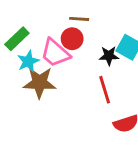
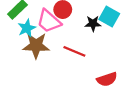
red line: (105, 90) -> (74, 51), moved, turned -50

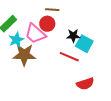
cyan square: (109, 17) -> (84, 44), moved
red line: (74, 51) -> (69, 57), moved

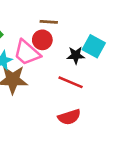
cyan square: (84, 44) -> (94, 46), moved
red semicircle: (85, 84) -> (69, 117), moved

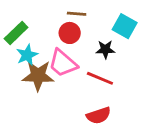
cyan square: (94, 46) -> (125, 26), moved
pink trapezoid: (27, 53) -> (63, 63), moved

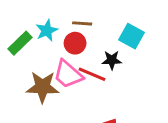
cyan star: (27, 55) -> (47, 30), moved
red line: (100, 78) -> (92, 74), moved

